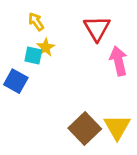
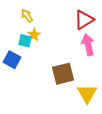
red triangle: (97, 28) -> (84, 20), moved, turned 30
brown square: (85, 128) -> (63, 74), moved, turned 30

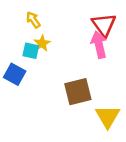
red triangle: (84, 20) -> (104, 25), turned -35
pink arrow: (88, 45) -> (99, 45), moved

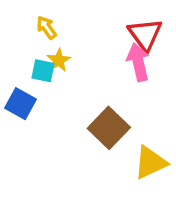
brown square: (78, 92) -> (109, 128), turned -32
yellow triangle: (108, 116) -> (150, 163), turned 35

